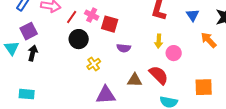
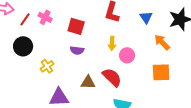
red square: (110, 24) -> (76, 26), moved
black circle: (79, 39) -> (23, 46), moved
orange square: (204, 87) -> (161, 72), moved

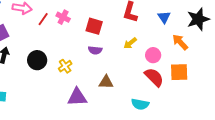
yellow arrow: (112, 43) -> (130, 43), turned 48
black circle: (23, 46) -> (37, 60), moved
pink circle: (127, 55) -> (153, 55), moved
red semicircle: (112, 77) -> (154, 77), moved

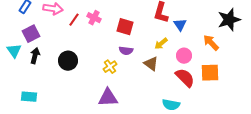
blue triangle: (164, 17) -> (180, 25), moved
yellow cross: (65, 66) -> (110, 67), moved
brown triangle: (106, 82) -> (151, 64), moved, turned 35

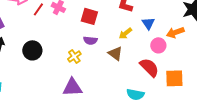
blue triangle: (180, 25) -> (148, 23), moved
orange arrow: (211, 43) -> (175, 32), turned -66
pink circle: (184, 56) -> (158, 45), moved
orange square: (210, 73) -> (174, 78), moved

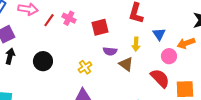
red square: (89, 16) -> (100, 27), turned -30
yellow arrow: (125, 33) -> (136, 44), turned -48
purple semicircle: (90, 40) -> (110, 51), moved

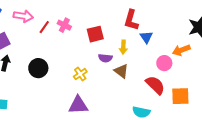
blue triangle: (159, 34) -> (146, 37), moved
yellow arrow: (136, 44) -> (123, 47), moved

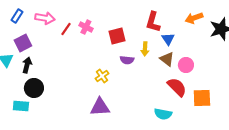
orange arrow: (181, 50) -> (194, 18), moved
black circle: (38, 68) -> (34, 88), moved
brown triangle: (121, 71) -> (167, 59), moved

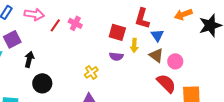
red square: (117, 36) -> (117, 32), moved, turned 30
black arrow: (27, 65) -> (29, 59), moved
black circle: (34, 88) -> (42, 83), moved

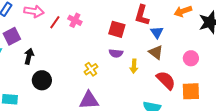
yellow arrow: (134, 45) -> (134, 66), moved
pink circle: (175, 61) -> (191, 58), moved

